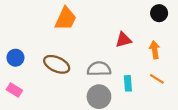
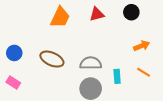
black circle: (159, 13) -> (131, 12), moved
red triangle: (123, 40) -> (97, 14), moved
orange arrow: (155, 50) -> (142, 46), turned 77

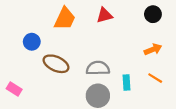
black circle: (131, 12) -> (153, 14), moved
blue circle: (14, 53) -> (32, 42), moved

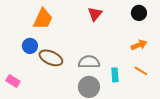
red triangle: (104, 15) -> (95, 14), turned -35
orange trapezoid: (65, 19) -> (43, 19), moved
blue circle: (32, 42) -> (30, 46), moved

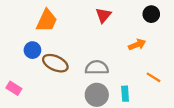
orange arrow: (139, 45) -> (137, 45), moved
cyan rectangle: (115, 75) -> (125, 94), moved

